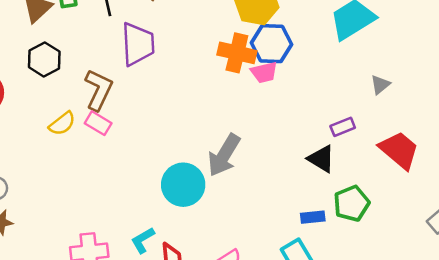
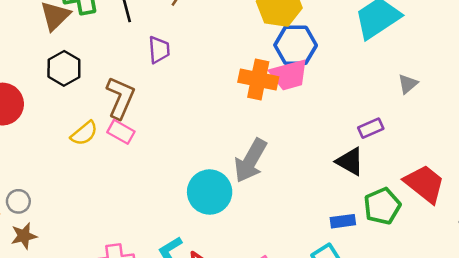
purple trapezoid: (138, 44) -> (159, 50), size x0.6
orange cross: (237, 53) -> (258, 79), moved
pink trapezoid: (264, 72) -> (289, 75), size x1.4
red trapezoid: (399, 150) -> (425, 184), moved

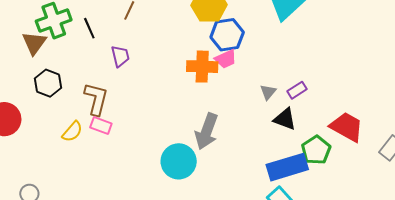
pink trapezoid: (289, 75) -> (226, 59), size x0.7
gray triangle: (408, 84) -> (268, 92), moved
blue rectangle: (343, 221) -> (287, 167), size x2.0

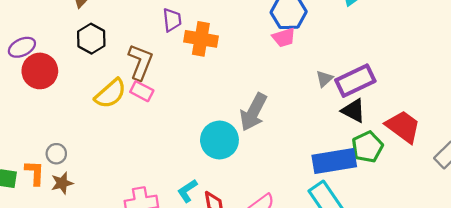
orange cross: (202, 67) -> (201, 39), moved
purple rectangle: (297, 90) -> (355, 81), size x1.8
black triangle: (285, 119) -> (354, 111), moved
yellow semicircle: (72, 132) -> (110, 94), size x1.4

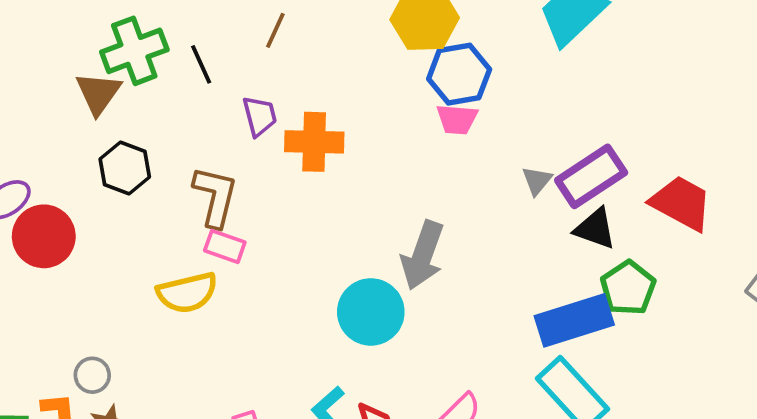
pink trapezoid: (284, 38) -> (457, 119), turned 30
yellow semicircle: (110, 94) -> (187, 293), moved, turned 36
red trapezoid: (403, 127) -> (681, 203), moved

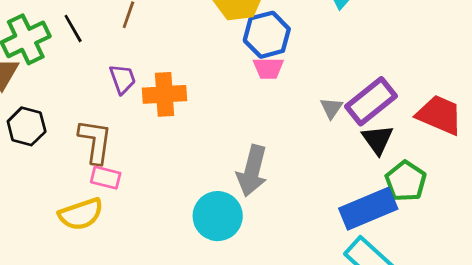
black line: (201, 64) -> (73, 28), moved
black triangle: (595, 229) -> (378, 140), turned 40

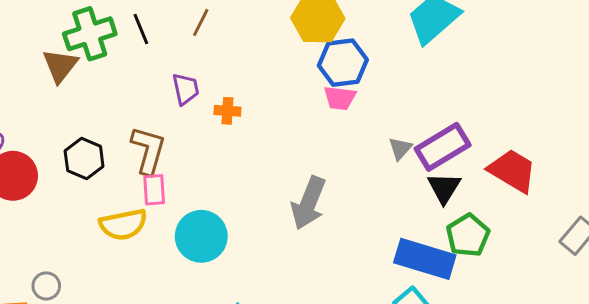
orange cross: (165, 94) -> (227, 111), size x0.6
black hexagon: (27, 126) -> (84, 159), moved
pink rectangle: (106, 178) -> (154, 190), turned 64
blue rectangle: (368, 209) -> (425, 259), turned 32
cyan circle: (218, 216) -> (201, 236), moved

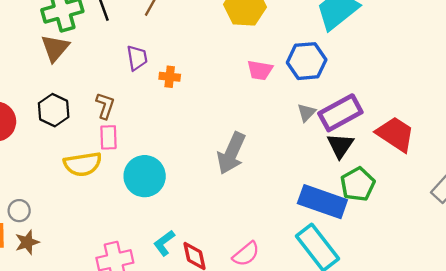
blue hexagon: (343, 63) -> (307, 61), moved
brown triangle: (60, 66) -> (55, 48), moved
brown L-shape: (148, 150) -> (105, 106), size x0.7

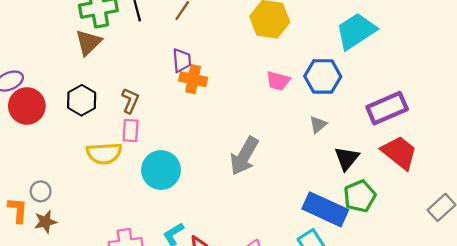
purple trapezoid: (137, 58) -> (182, 60), moved
orange cross: (170, 77) -> (193, 79), size x1.4
purple rectangle: (340, 113) -> (387, 108), moved

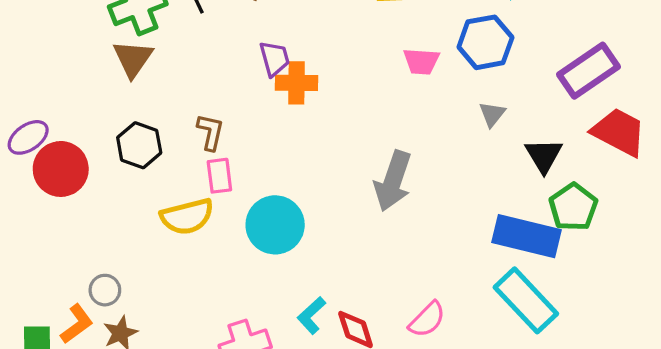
orange L-shape: (18, 210) -> (77, 324), turned 60

